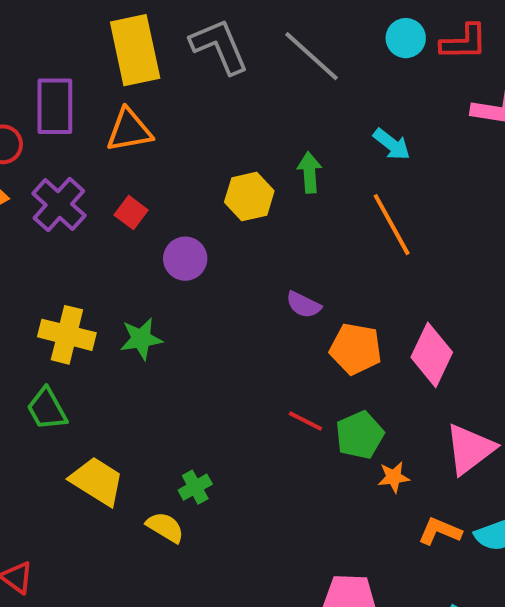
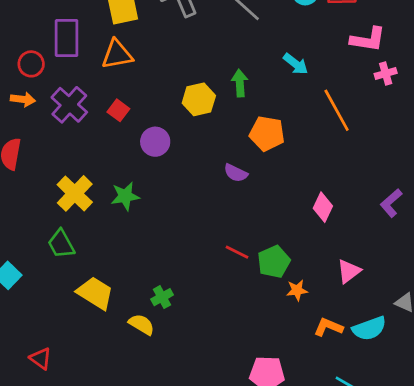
orange line: (392, 225) -> (337, 110), moved
yellow cross: (67, 335) -> (75, 193), turned 30
orange pentagon: (356, 349) -> (267, 133), moved
pink diamond: (432, 355) -> (323, 207), size x0.7
pink triangle: (470, 449) -> (349, 271), size x0.7

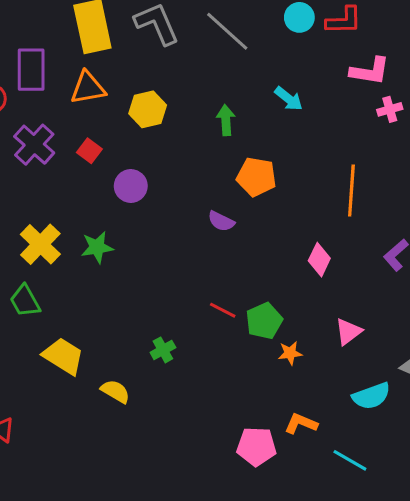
yellow hexagon: (199, 99) -> (148, 109), moved
orange line: (337, 110) -> (351, 191), moved, turned 33
green cross: (162, 297) -> (163, 350), moved
orange L-shape: (328, 327) -> (301, 424), moved

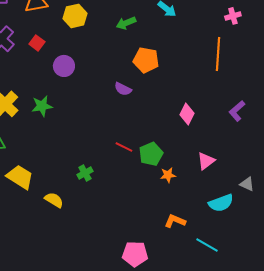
green arrow: (226, 120) -> (126, 23), turned -108
orange line: (351, 191) -> (218, 54), moved
pink pentagon: (256, 447) -> (135, 254), moved

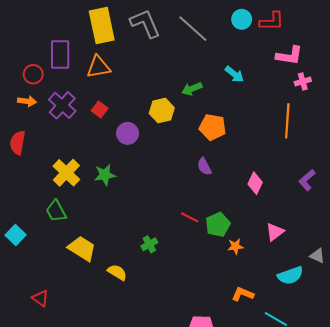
yellow hexagon: (75, 16) -> (162, 111), moved
purple semicircle: (123, 89) -> (204, 167), moved, turned 36

